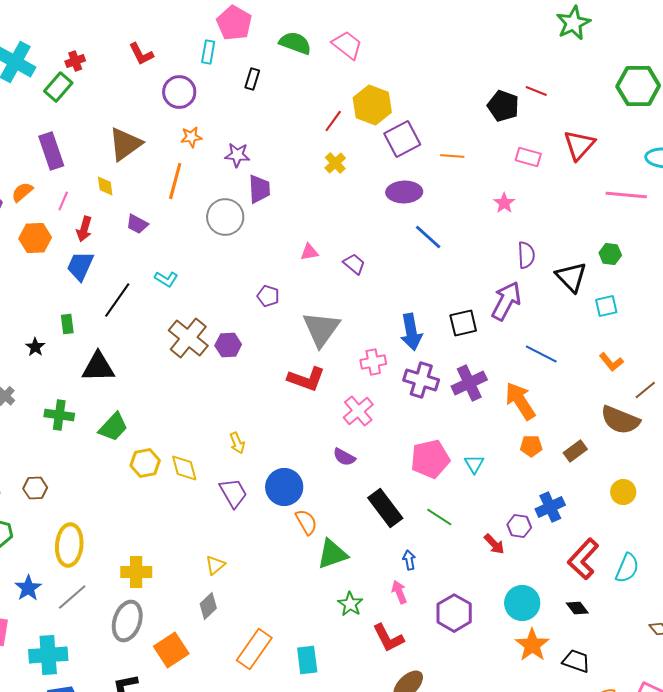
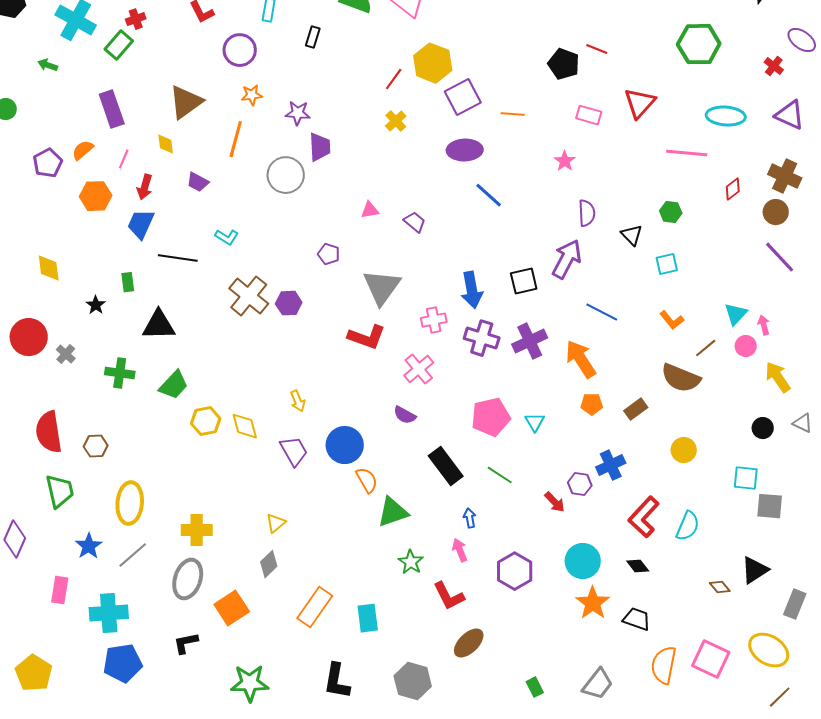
black triangle: (571, 277) -> (632, 235), size x0.7
black line: (117, 300) -> (178, 258), turned 63

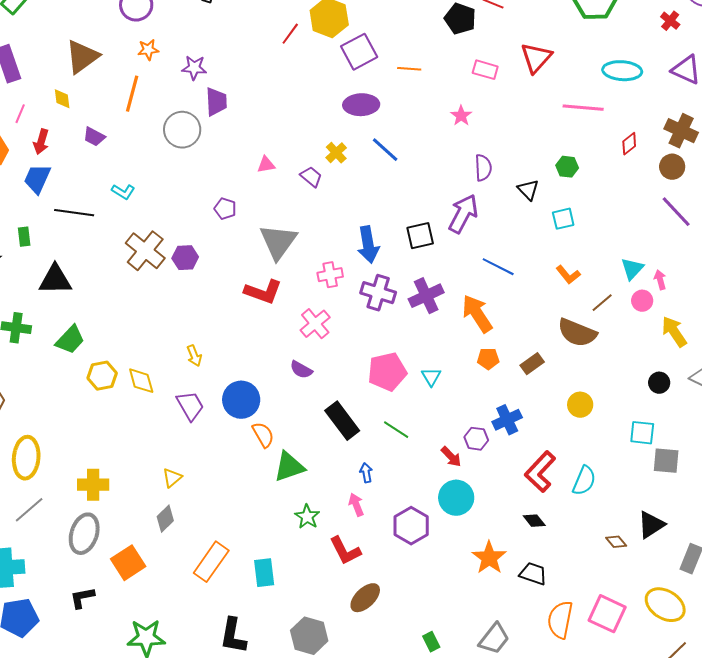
yellow cross: (396, 121) -> (336, 153), moved
cyan circle: (583, 561) -> (456, 498), moved

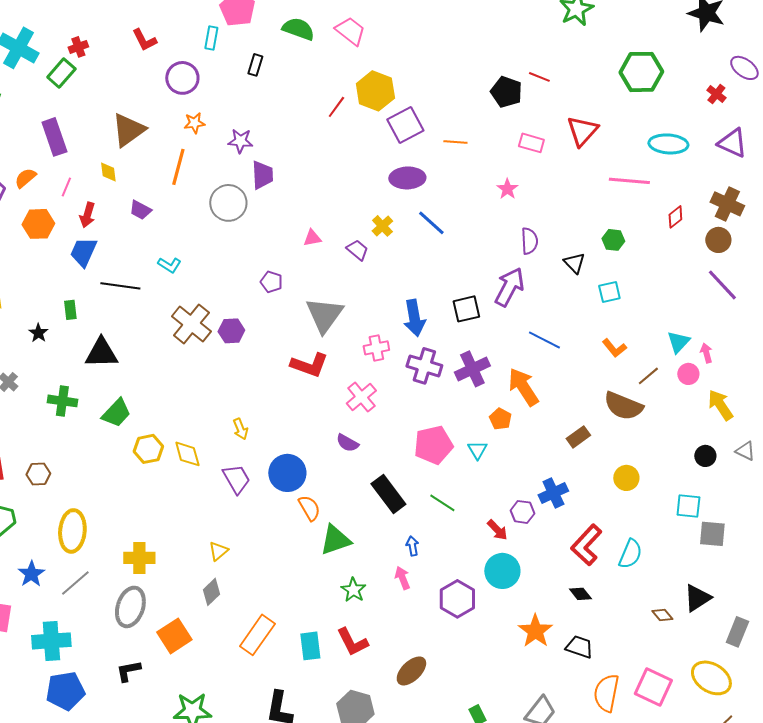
orange pentagon: (488, 359) -> (500, 419), moved, turned 30
red L-shape: (345, 551) -> (352, 642), moved

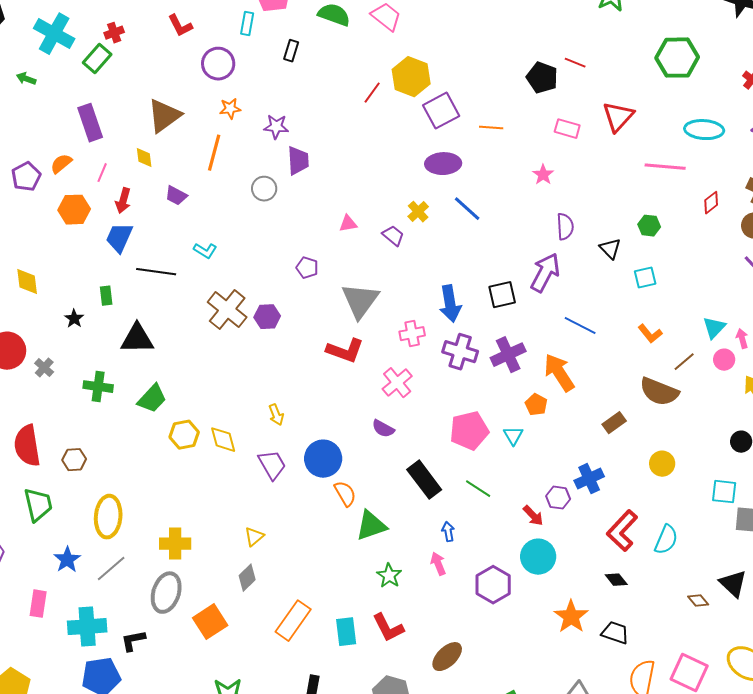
gray circle: (228, 203) -> (264, 189), size x0.7
black triangle: (697, 598) -> (733, 584), turned -44
black L-shape: (128, 671) -> (133, 641), moved

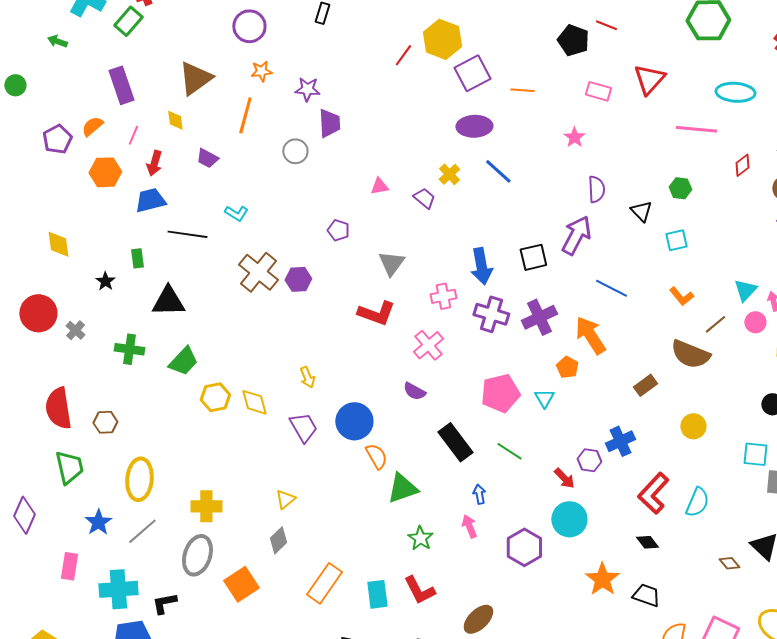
blue trapezoid: (119, 238) -> (150, 200), turned 52
gray triangle: (360, 301) -> (391, 263), size x0.7

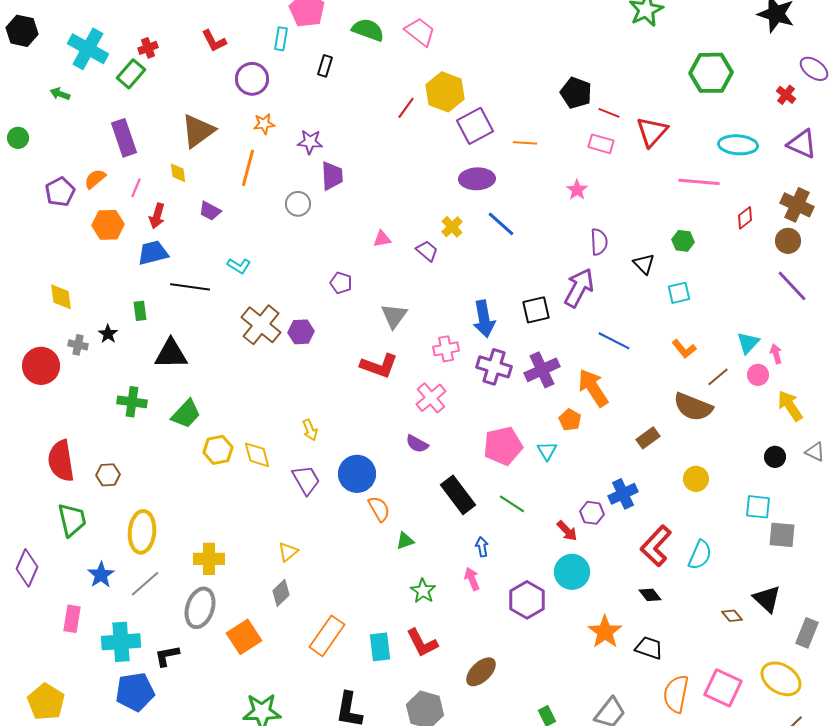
red line: (606, 25) -> (609, 113), moved
gray cross: (75, 330) -> (78, 345), moved, turned -30
green triangle: (402, 488) -> (405, 541), size x0.6

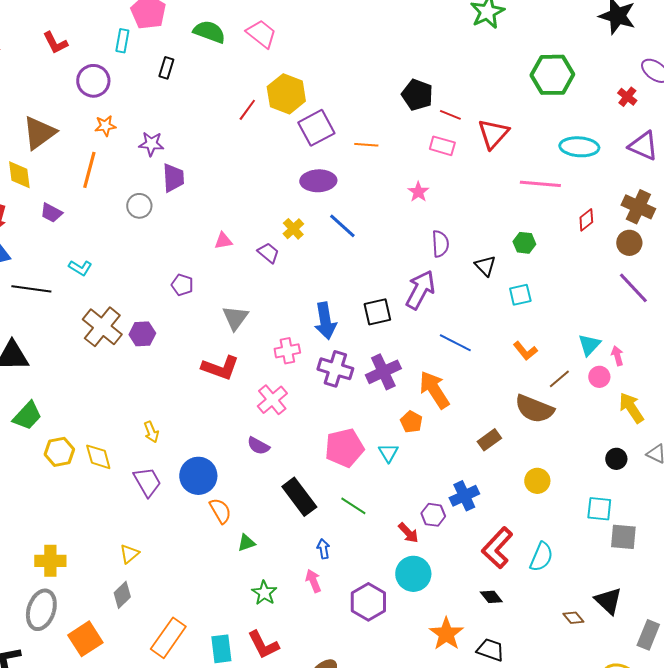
yellow diamond: (178, 173) -> (19, 175), size x1.4

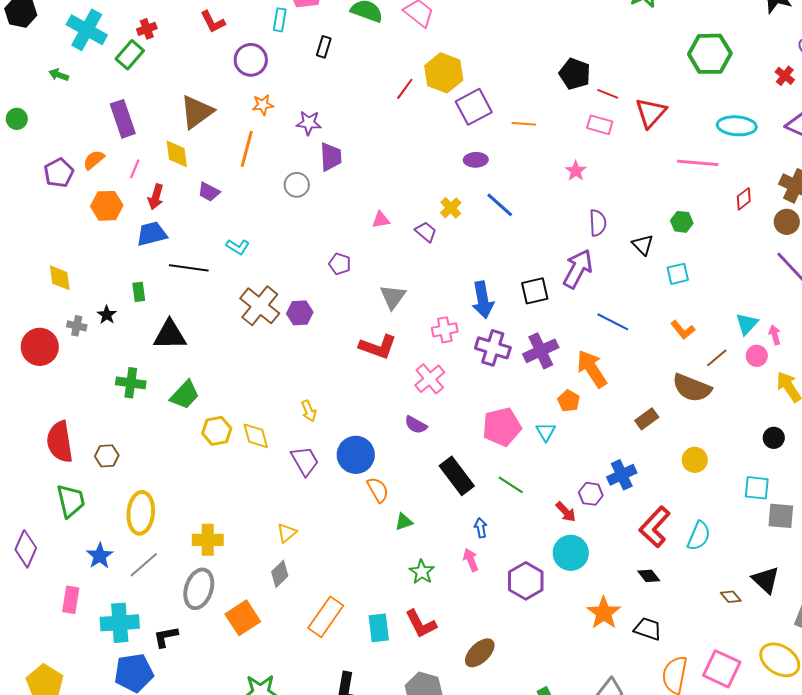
purple ellipse: (318, 181) -> (476, 160), size x0.7

